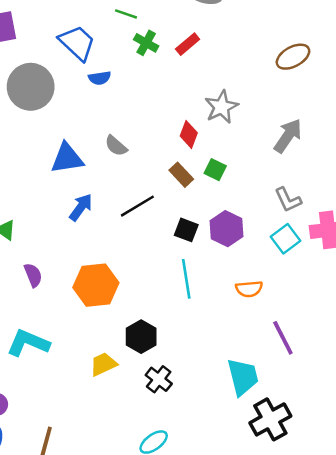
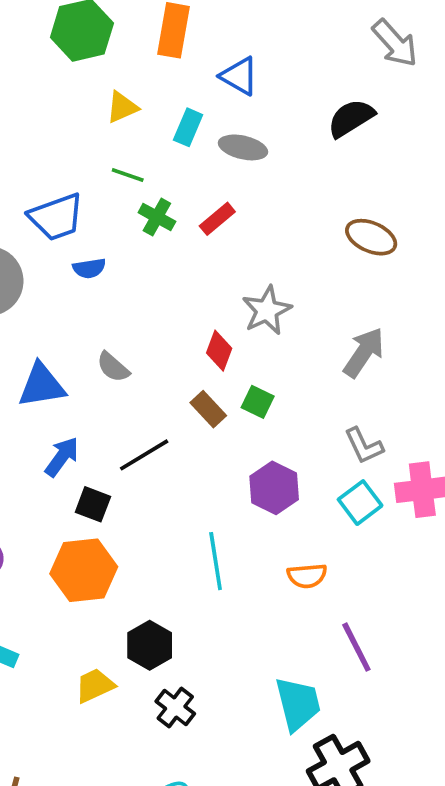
blue trapezoid: (77, 43) -> (56, 217), turned 117
brown ellipse: (293, 57) -> (371, 237), turned 52
black square: (186, 230) -> (93, 504), moved

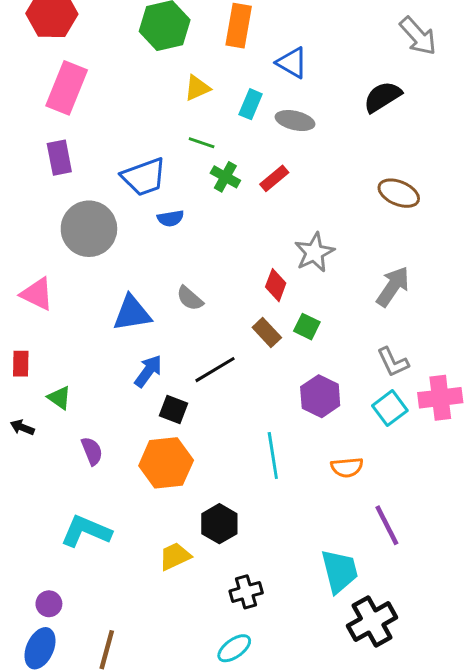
black cross: (175, 708) -> (246, 592), moved, turned 36

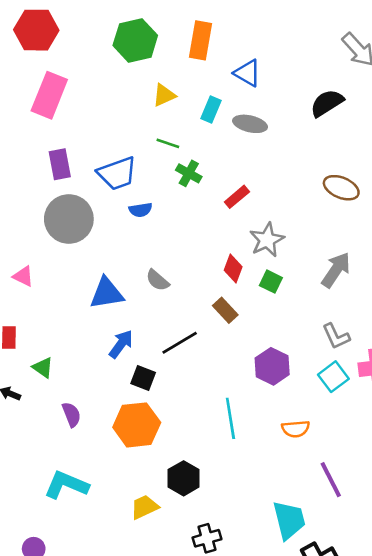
purple rectangle: (59, 158) -> (60, 164), moved
red rectangle: (274, 178) -> (237, 197), moved
pink triangle: (37, 294) -> (23, 276), size x0.7
green square: (307, 327) -> (271, 282), moved

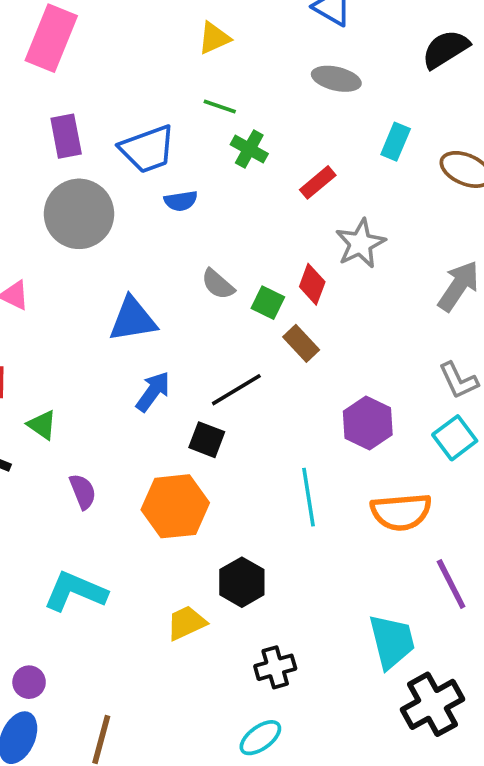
cyan rectangle: (211, 110) -> (396, 142), moved
gray semicircle: (157, 280) -> (218, 284), moved
green square: (271, 282) -> (268, 303), moved
black square: (143, 378) -> (207, 440), moved
orange semicircle: (296, 429) -> (401, 512), size x1.5

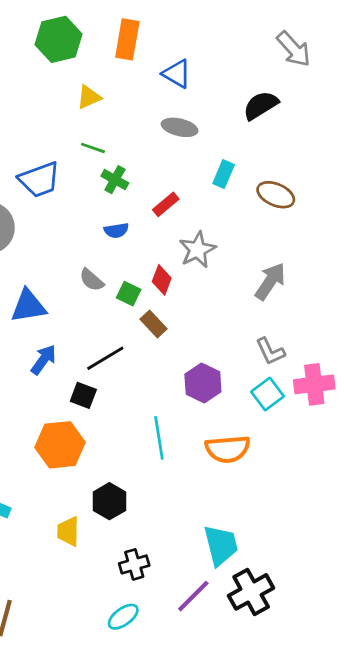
blue semicircle: (181, 201) -> (116, 230), moved
purple line: (451, 584) -> (193, 596), moved, turned 72
yellow trapezoid: (186, 623) -> (68, 531), turned -64

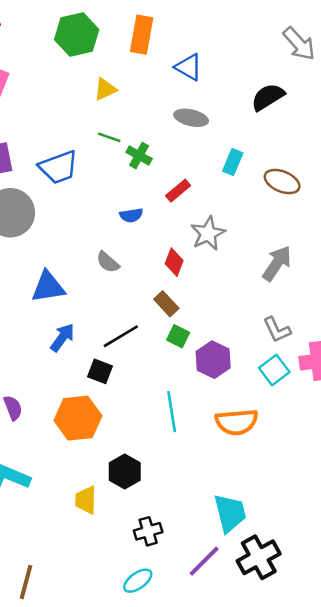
green cross: (115, 180) -> (139, 156), moved
green square: (129, 294) -> (178, 336), moved

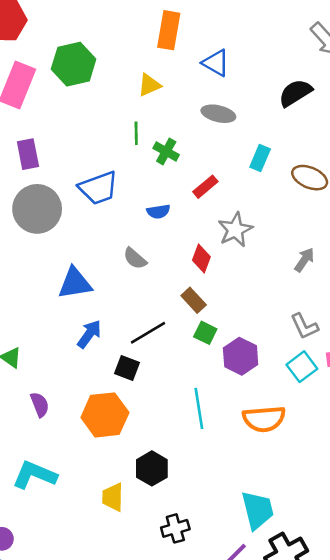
green hexagon: (77, 35) -> (74, 64), moved
yellow triangle: (105, 89) -> (149, 85), moved
green line: (109, 137) -> (136, 133), turned 70
blue trapezoid: (58, 167) -> (98, 188), moved
gray arrow: (277, 263) -> (304, 260), size x0.7

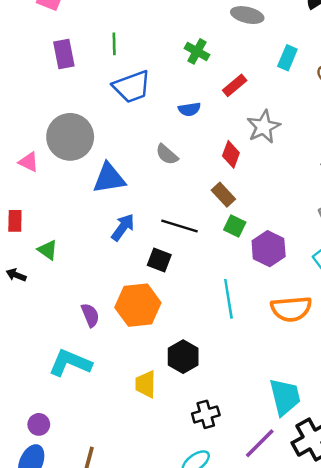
green line: (136, 133) -> (114, 44), moved
gray circle: (37, 209) -> (70, 137), moved
black line: (148, 333) -> (179, 226), turned 48
purple semicircle: (40, 405) -> (90, 315), moved

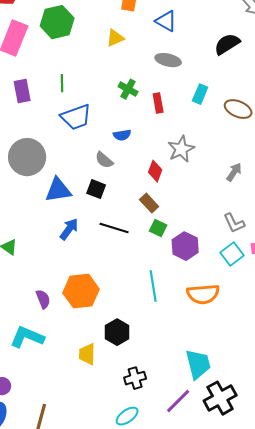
red rectangle: (235, 85) -> (158, 103), moved, turned -60
gray semicircle: (167, 154) -> (104, 160), moved
black square: (159, 260) -> (96, 189), moved

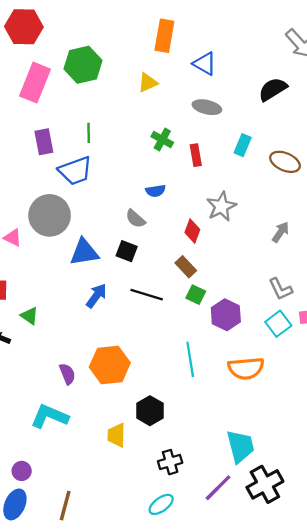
blue trapezoid: (76, 117) -> (75, 171), moved

